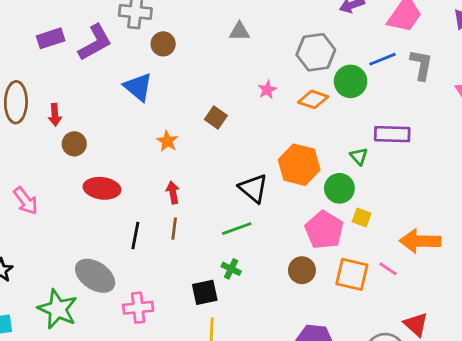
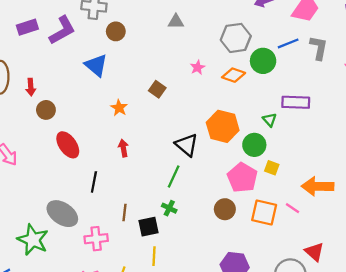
red ellipse: (102, 188) -> (68, 145), turned 48
brown line: (174, 229) -> (124, 212), moved
green line: (237, 229) -> (174, 176), turned -45

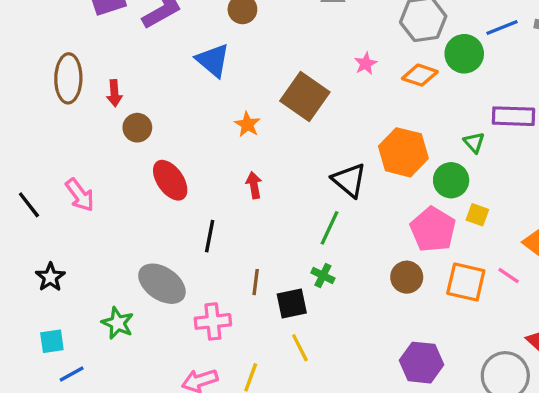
brown square: (157, 89) -> (305, 96), size x1.8
green star: (33, 240) -> (118, 323), size x0.7
yellow line: (154, 256) -> (300, 348), turned -30

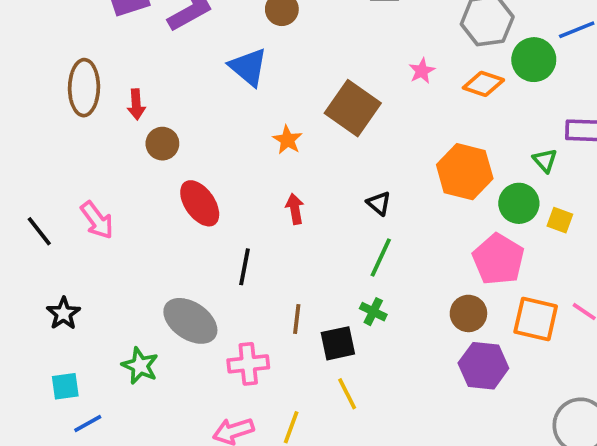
black triangle: (349, 180) -> (379, 203), moved, size x0.6
yellow square: (477, 215) -> (560, 220), moved
purple hexagon: (422, 363) -> (483, 366), moved

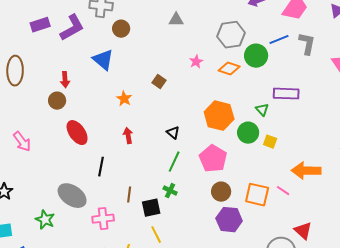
red arrow: (136, 104) -> (65, 80), moved
brown square: (353, 108) -> (159, 82), size x0.5
pink pentagon: (498, 259) -> (213, 159), moved

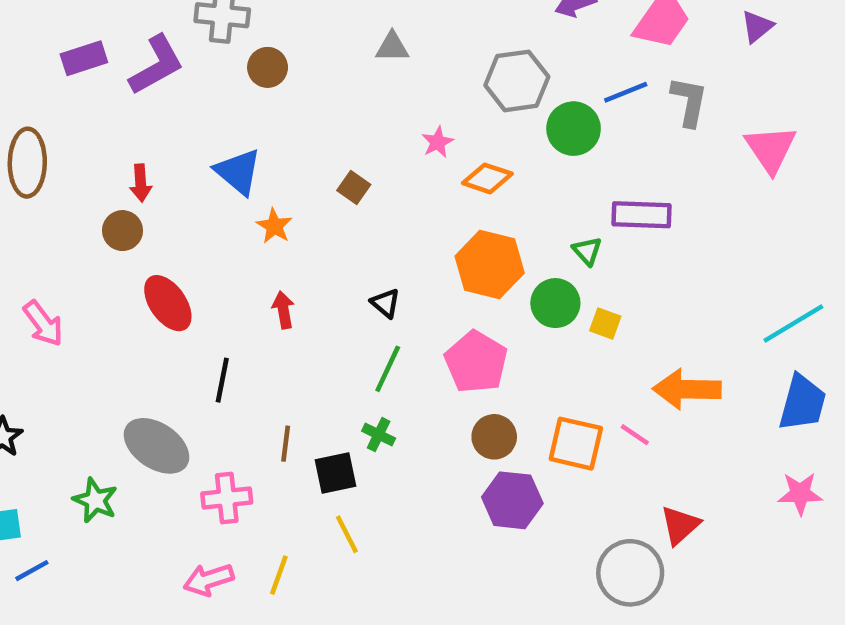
blue triangle: (103, 60) -> (238, 172), moved
orange diamond: (229, 69) -> (487, 178), moved
red triangle: (303, 231) -> (680, 525), turned 36

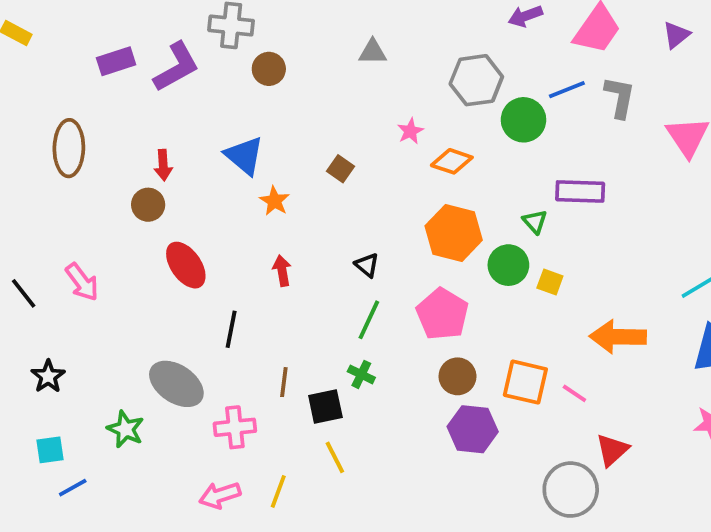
pink line: (635, 435) -> (574, 393), moved

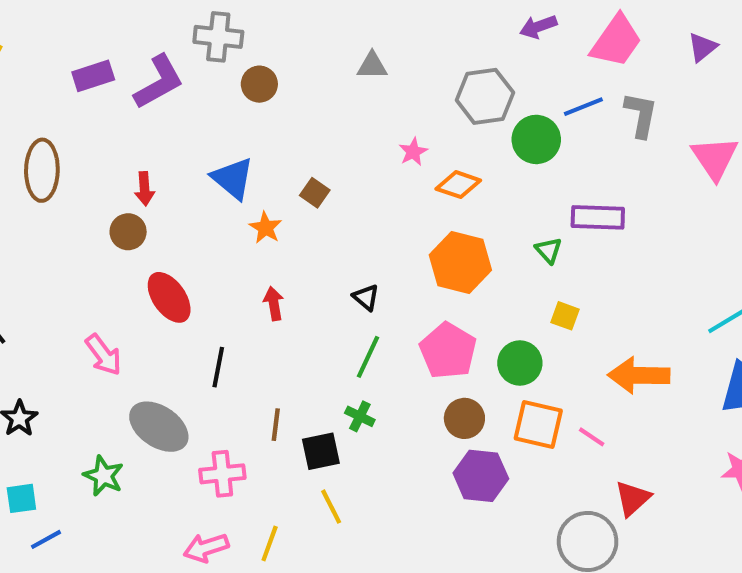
brown square: (341, 169) -> (315, 193), moved
green circle: (508, 265) -> (520, 363), moved
pink arrow: (82, 282) -> (103, 355), moved

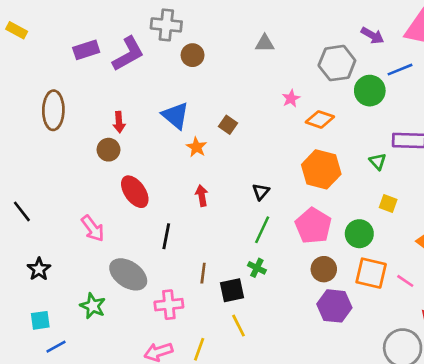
purple arrow: (538, 27) -> (372, 35), moved, turned -130
black triangle: (366, 297) -> (261, 192), turned 30

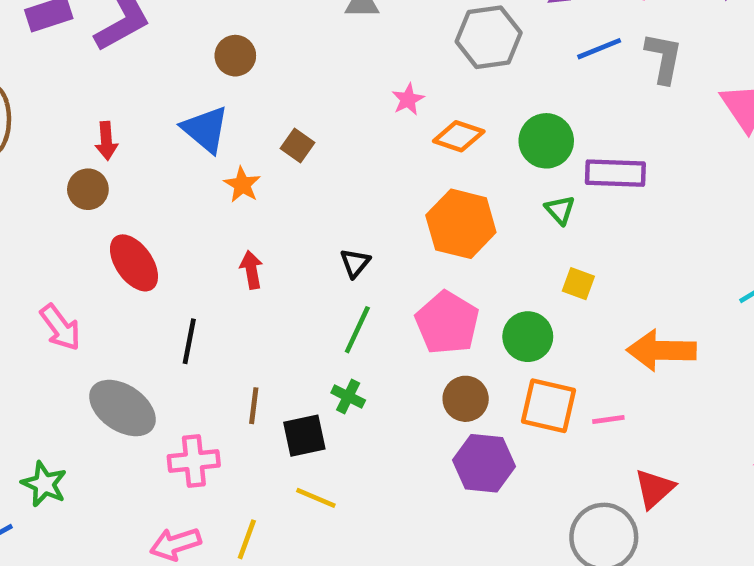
brown circle: (193, 55) -> (235, 56), moved
green circle: (370, 91) -> (546, 141), moved
pink line: (405, 281) -> (608, 420), turned -42
green star: (93, 306) -> (44, 484), moved
yellow line: (238, 326) -> (316, 498), turned -40

